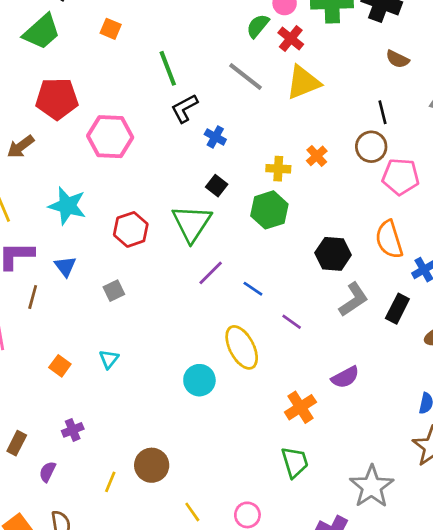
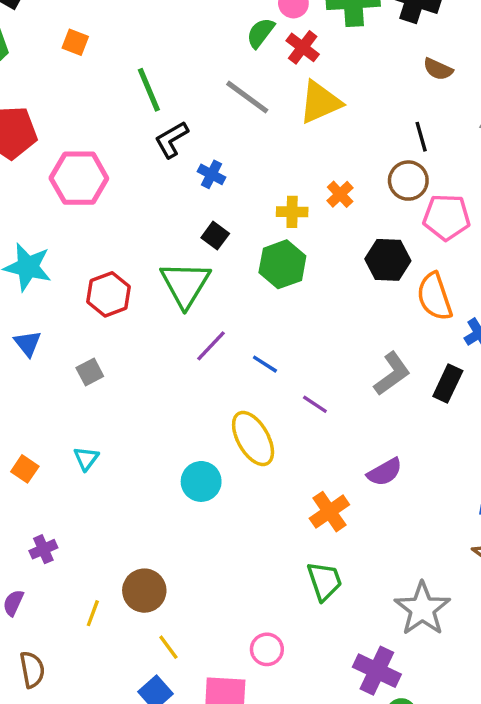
black hexagon: (333, 254) -> (388, 260), moved
yellow line: (192, 512) -> (168, 647), moved

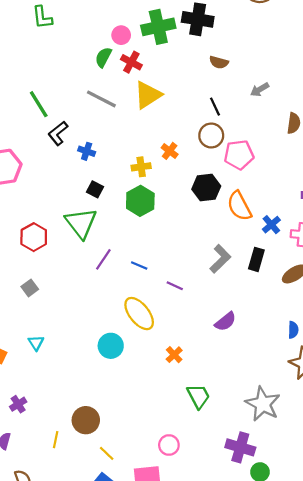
orange cross: (329, 512) -> (174, 355), moved, size x0.7

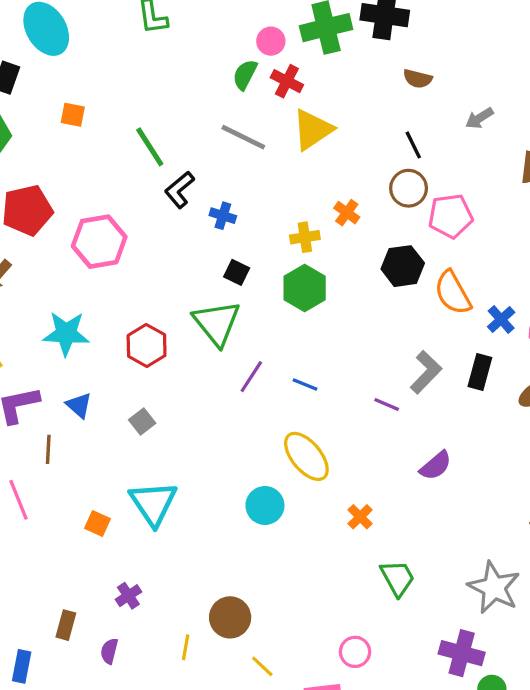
purple line: (175, 286) -> (387, 405), moved
cyan triangle: (36, 343) -> (153, 503), size x2.0

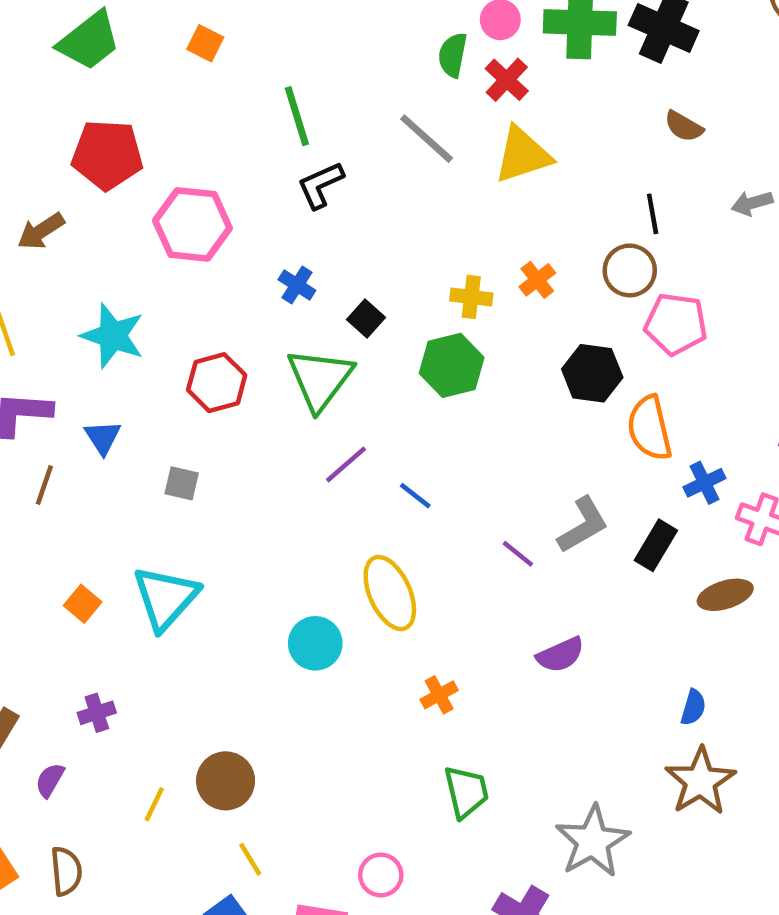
green semicircle: (245, 75) -> (453, 55), turned -32
blue cross: (223, 216) -> (297, 285), moved
gray square: (142, 422) -> (182, 483), turned 35

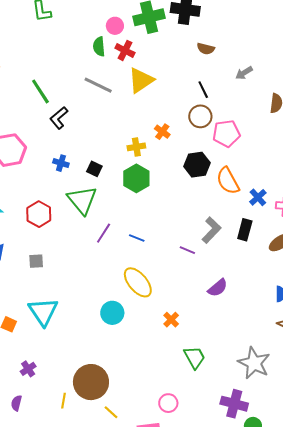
brown circle: (226, 781) -> (91, 382), size x1.4

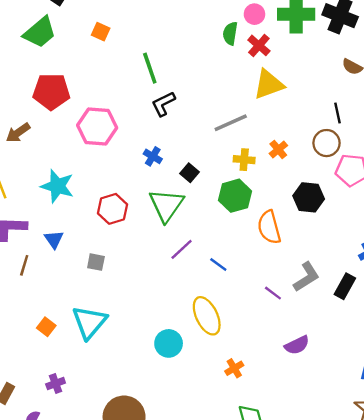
gray line: (98, 85) -> (231, 123), moved, turned -64
orange semicircle: (228, 181) -> (269, 227), moved

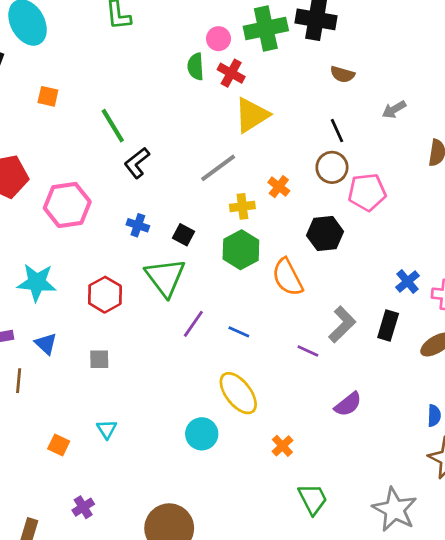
cyan triangle: (89, 322) -> (107, 429), size x0.5

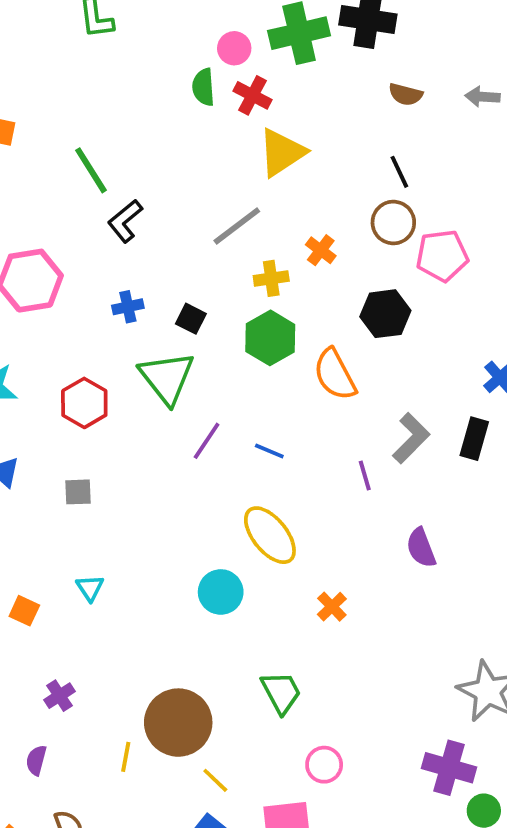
gray arrow: (394, 110) -> (482, 97), moved, turned 35
blue cross: (138, 225) -> (128, 307), turned -30
purple line: (308, 351) -> (365, 476), turned 50
purple semicircle: (348, 404) -> (421, 548), turned 108
green trapezoid: (313, 499) -> (281, 692), moved

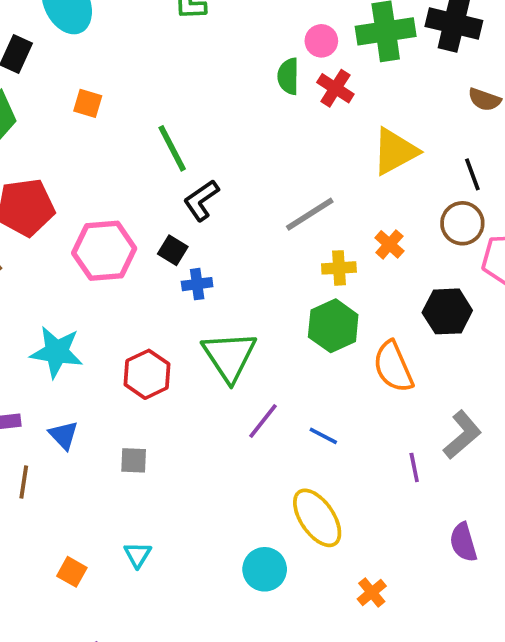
yellow triangle: (282, 152) -> (395, 151), moved
black square: (191, 319) -> (173, 250), moved

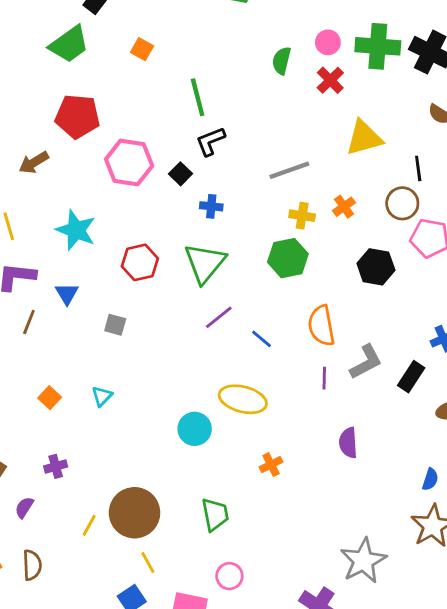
green semicircle: (288, 76) -> (282, 61), moved
blue cross: (197, 284) -> (211, 206), moved
orange semicircle: (393, 367) -> (321, 326), moved
yellow ellipse: (317, 518) -> (243, 399), turned -54

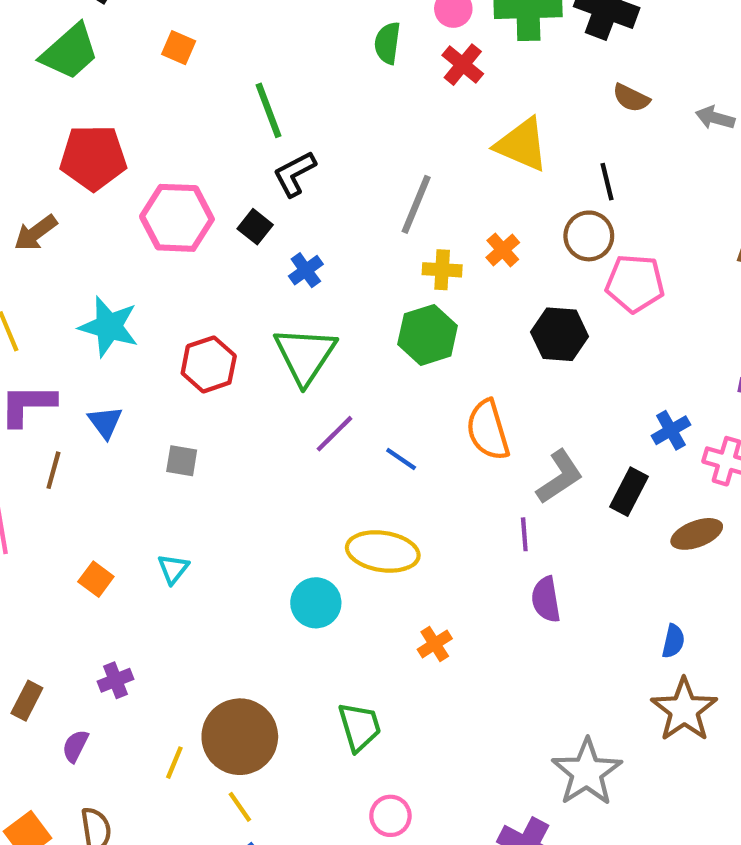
yellow triangle: (364, 138) -> (522, 145), turned 45
gray line: (289, 170) -> (416, 204), turned -42
blue cross: (211, 206) -> (306, 270), turned -35
purple line: (324, 378) -> (524, 534), moved
yellow line: (148, 563) -> (240, 807), moved

